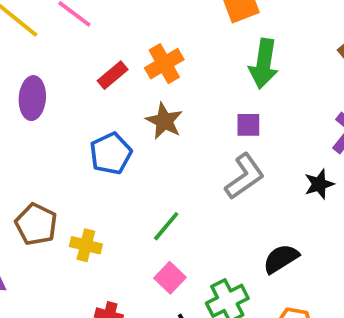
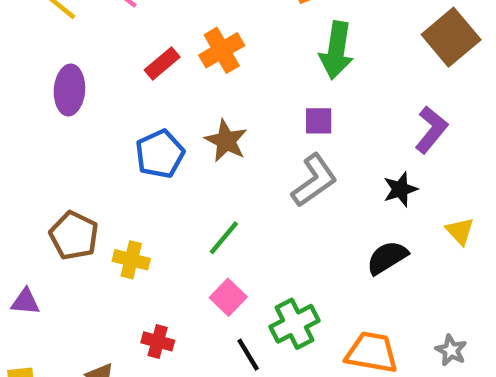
brown star: (164, 121) -> (226, 141), moved
black semicircle: (281, 259) -> (387, 258), moved

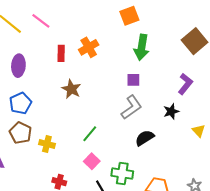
red rectangle: (162, 64) -> (61, 53), turned -49
brown star: (226, 141) -> (71, 89), moved
blue pentagon: (160, 154) -> (20, 103), moved
black semicircle: (387, 258) -> (145, 138), moved
green cross: (294, 324) -> (122, 174), turned 35

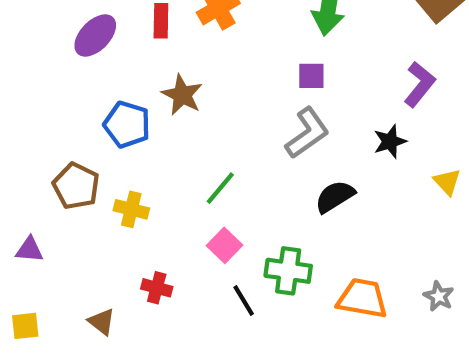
purple ellipse: (18, 66) -> (95, 35), moved, turned 40
blue pentagon: (20, 103) -> (127, 125), moved, turned -30

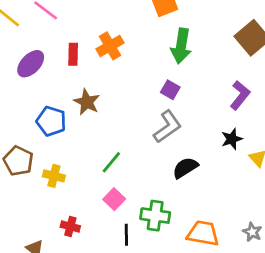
purple square: (311, 76) -> (170, 90), turned 30
black star: (390, 141) -> (232, 139), moved
black line: (244, 300) -> (126, 235), turned 30

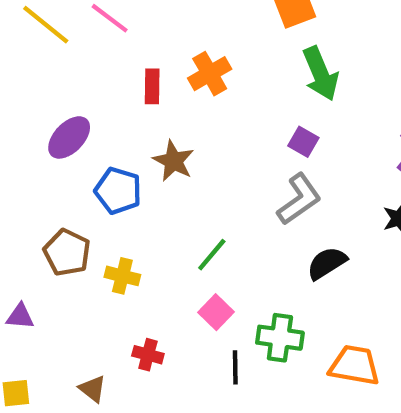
green arrow: (181, 46) -> (320, 74), turned -32
purple ellipse: (31, 64) -> (69, 137), moved

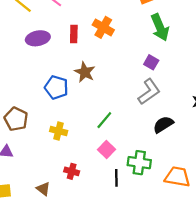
orange cross: (210, 74) -> (103, 27), turned -30
purple ellipse: (69, 137) -> (38, 38), moved, turned 35
brown pentagon: (67, 252) -> (16, 119), moved

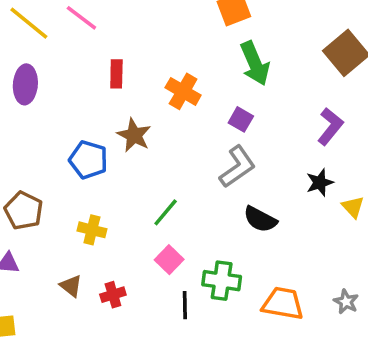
orange cross: (103, 27) -> (183, 91), moved
purple ellipse: (38, 38) -> (25, 84), moved, turned -75
black semicircle: (163, 124) -> (260, 219), turned -120
red cross: (72, 171) -> (113, 295), turned -32
brown triangle: (43, 189) -> (71, 286), moved

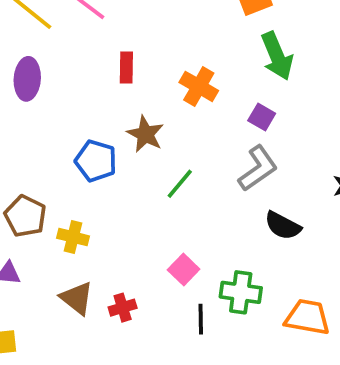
green line: (166, 212) -> (180, 184), moved
yellow cross: (92, 230) -> (73, 237), moved
brown triangle: (71, 286) -> (77, 298), size x1.4

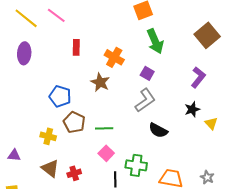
brown star: (145, 134) -> (100, 82), moved
green line: (180, 184) -> (104, 128), moved, turned 48
brown pentagon: (25, 216) -> (74, 122), moved

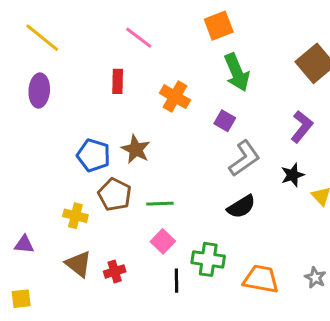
pink line: (56, 15) -> (139, 38), moved
brown star: (100, 82) -> (136, 149), moved
gray L-shape: (145, 100) -> (244, 158), moved
black semicircle: (158, 130) -> (241, 207), turned -60

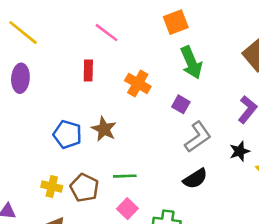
brown pentagon: (115, 195) -> (84, 188), moved

